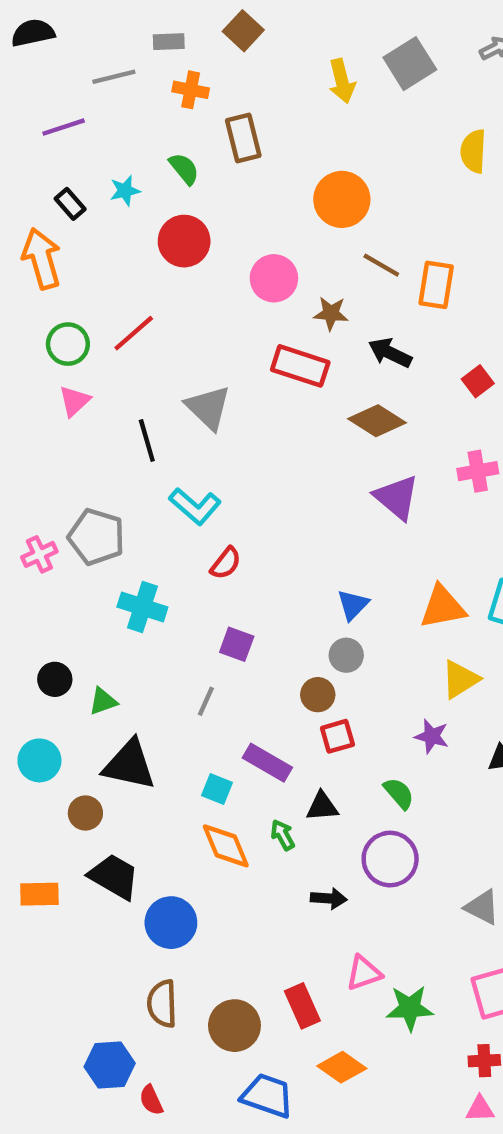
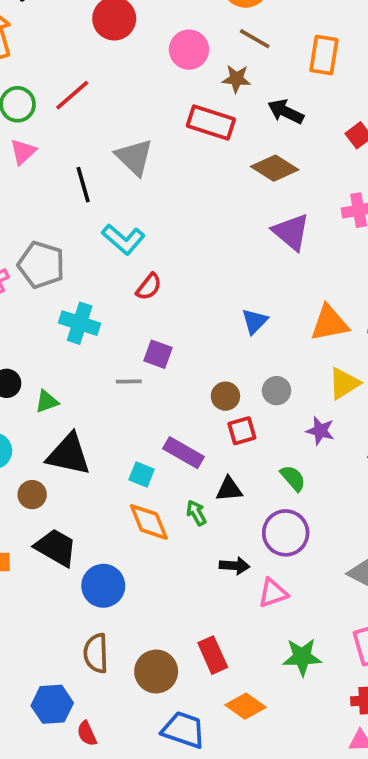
brown line: (381, 265) -> (255, 39), moved
gray circle: (346, 655) -> (277, 391), moved
gray line: (206, 701) -> (129, 382), moved, turned 65
pink triangle: (364, 973) -> (273, 593), moved

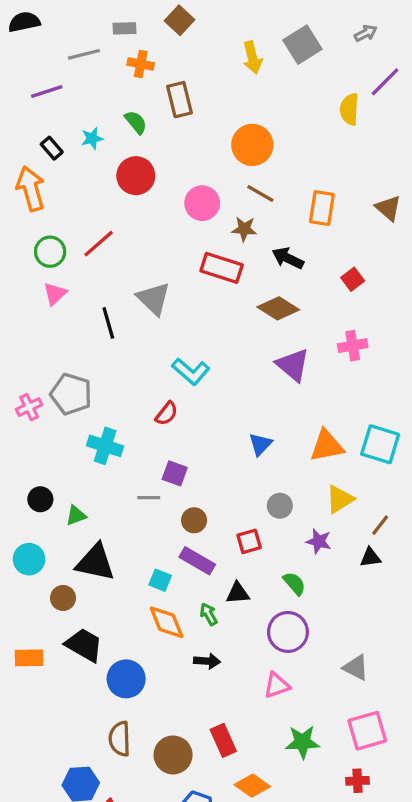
cyan L-shape: (123, 239) -> (191, 371), moved
brown circle: (225, 396) -> (194, 520), moved
black arrow: (235, 566) -> (207, 661), moved

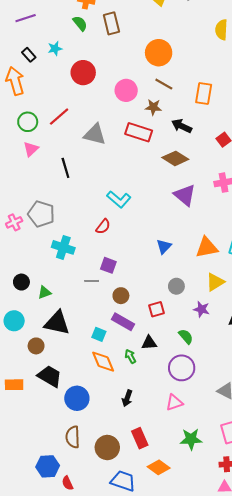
green semicircle: (136, 122) -> (80, 23), moved
gray triangle: (154, 299) -> (95, 134), moved, turned -30
black arrow: (207, 661) -> (127, 398), moved, turned 105

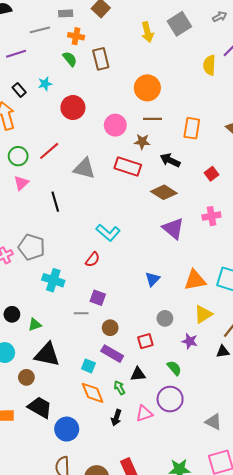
brown line: (164, 84) -> (153, 119), turned -30
black arrow: (127, 398) -> (116, 418), moved
pink triangle: (174, 402) -> (144, 414), moved

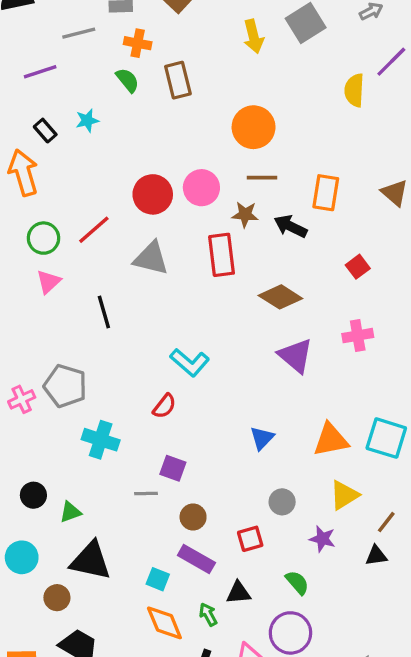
red circle: (73, 108) -> (153, 194), moved
black arrow: (170, 160) -> (290, 226), moved
red rectangle: (128, 166) -> (222, 255), turned 65

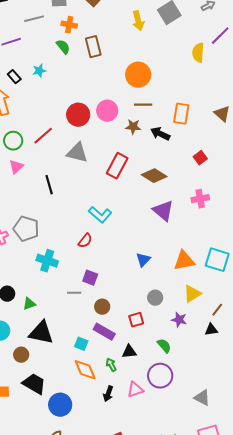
red rectangle: (222, 255) -> (117, 166), moved, turned 35

